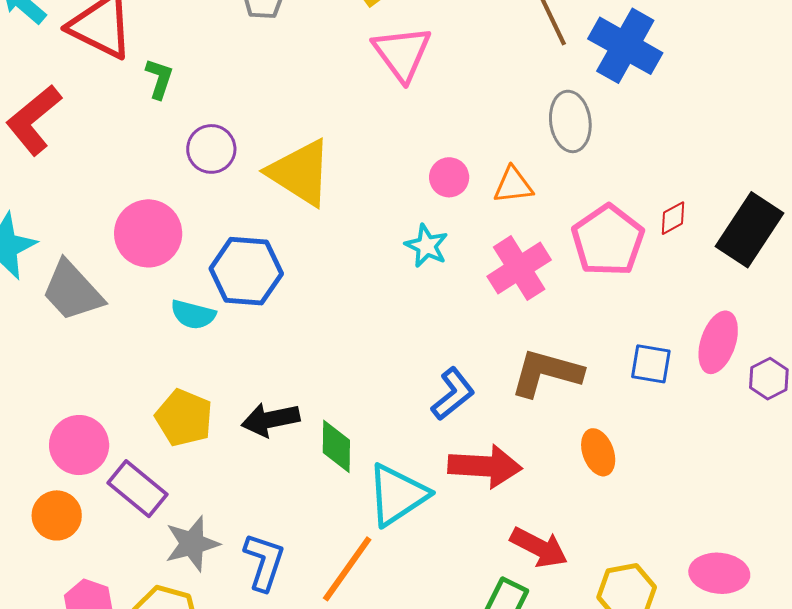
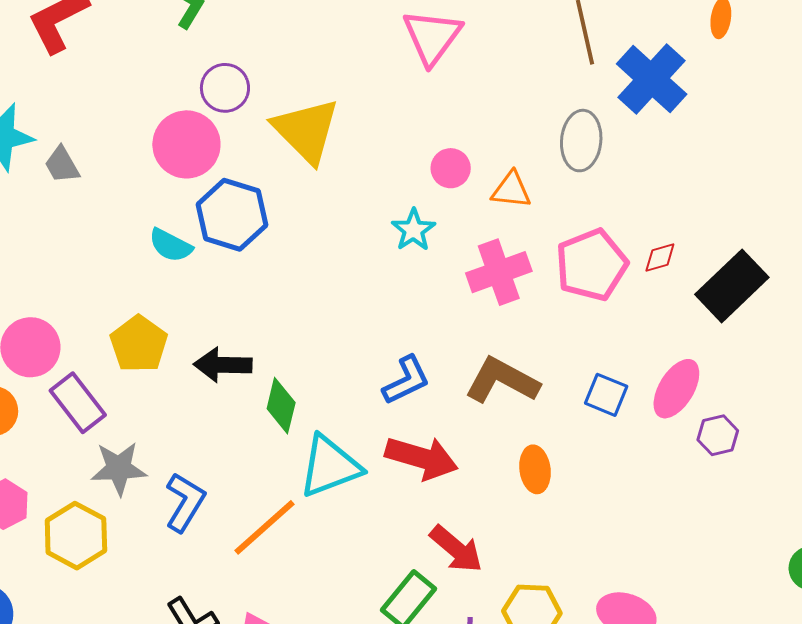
pink circle: (148, 233) -> (186, 144), moved
gray trapezoid: (72, 291) -> (62, 165), moved, size x0.6

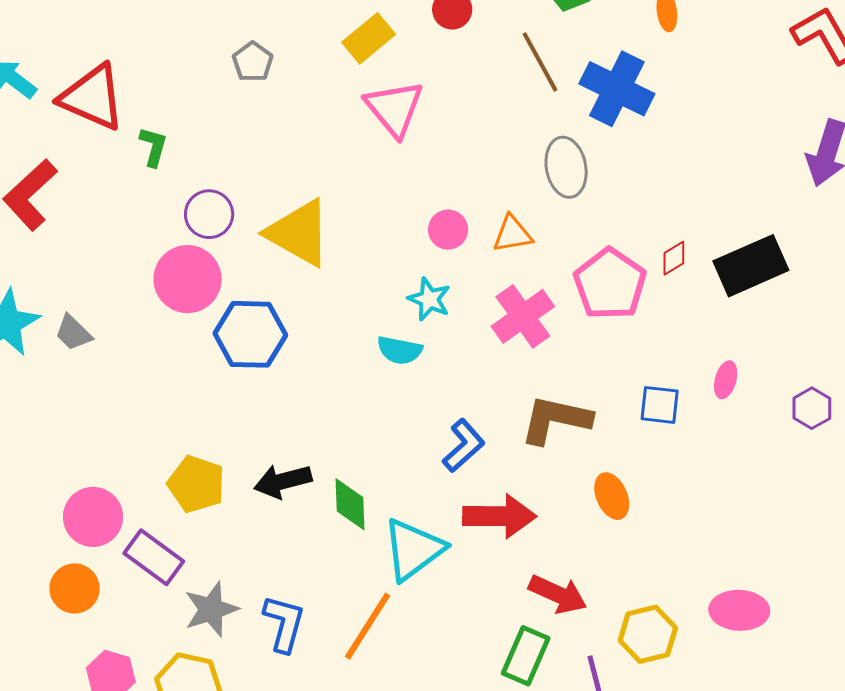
cyan semicircle: (171, 245) -> (400, 350), moved
black rectangle: (732, 286) -> (751, 266), turned 36
pink ellipse: (676, 389) -> (726, 380), size x0.6
purple hexagon: (718, 435) -> (812, 408), moved

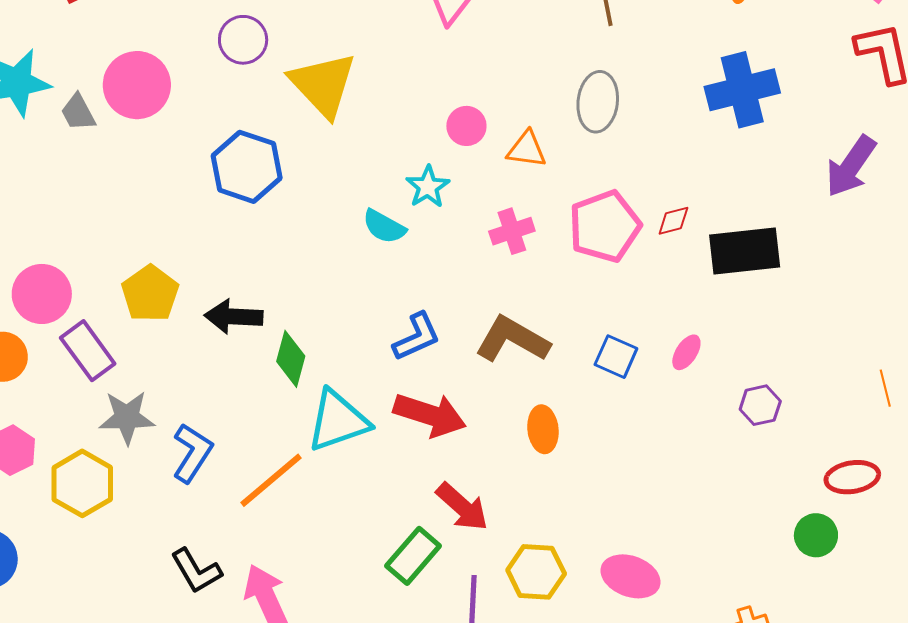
blue cross: (617, 89) -> (742, 90), moved, turned 32
pink circle: (188, 279) -> (137, 85), moved
pink cross: (523, 316) -> (512, 231), size x0.7

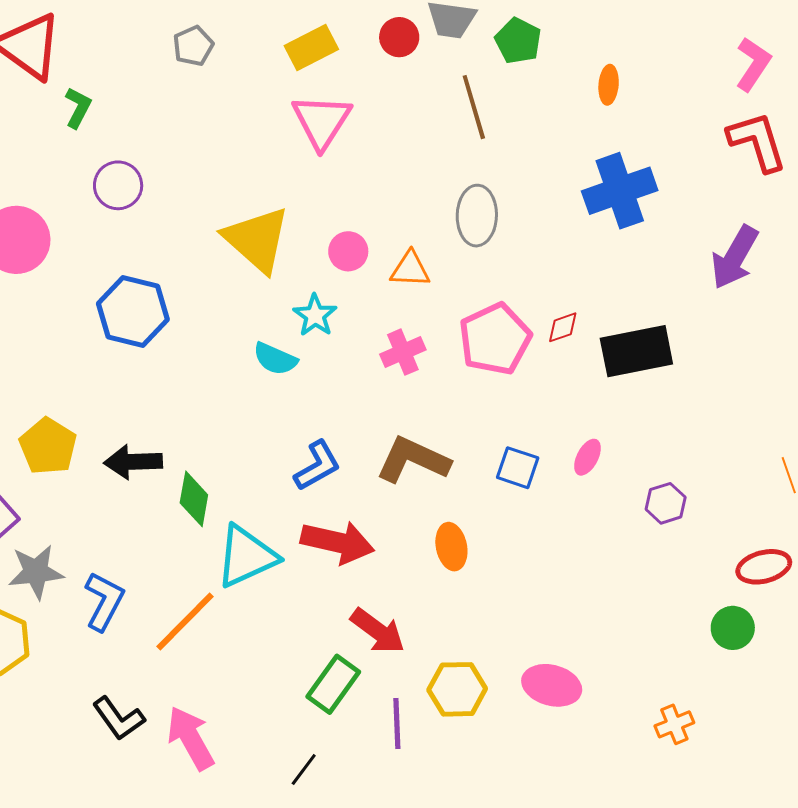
yellow triangle: (323, 85) -> (257, 239), moved

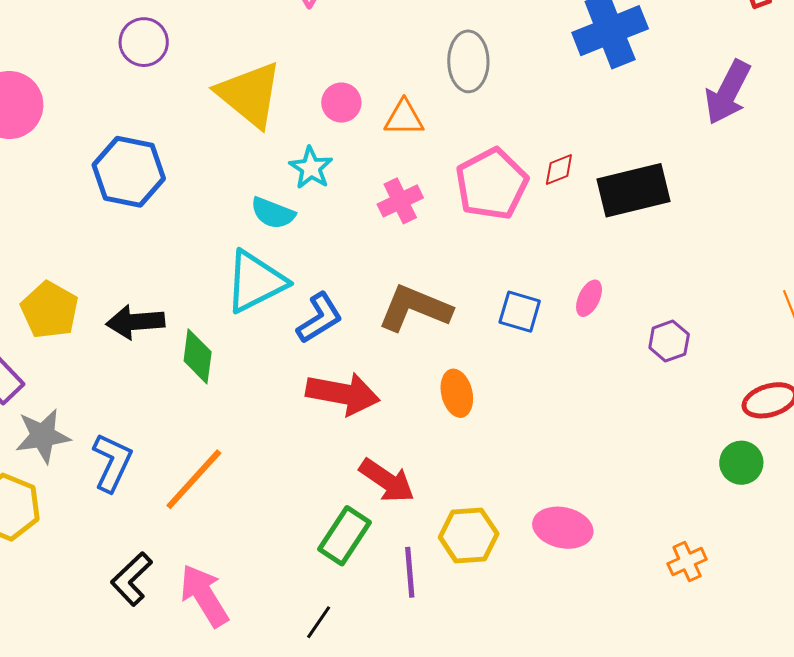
purple circle: (118, 185) -> (144, 42), moved
cyan triangle: (246, 556) -> (255, 282), moved
black L-shape: (119, 718) -> (132, 579), turned 84

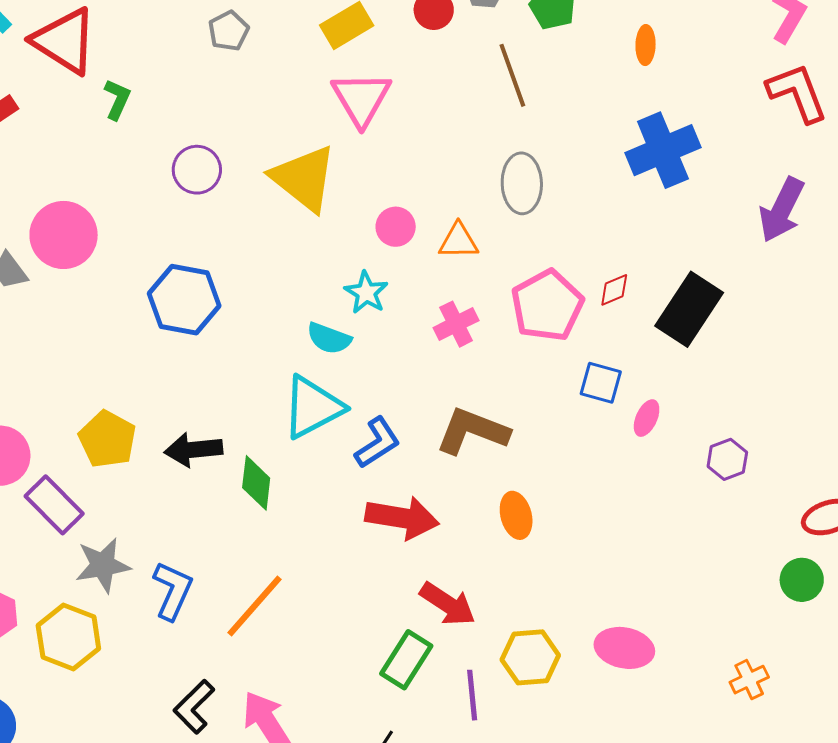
yellow triangle: (250, 94) -> (304, 178), moved
black rectangle: (633, 190) -> (689, 309), turned -42
blue square: (520, 312) -> (601, 383), moved

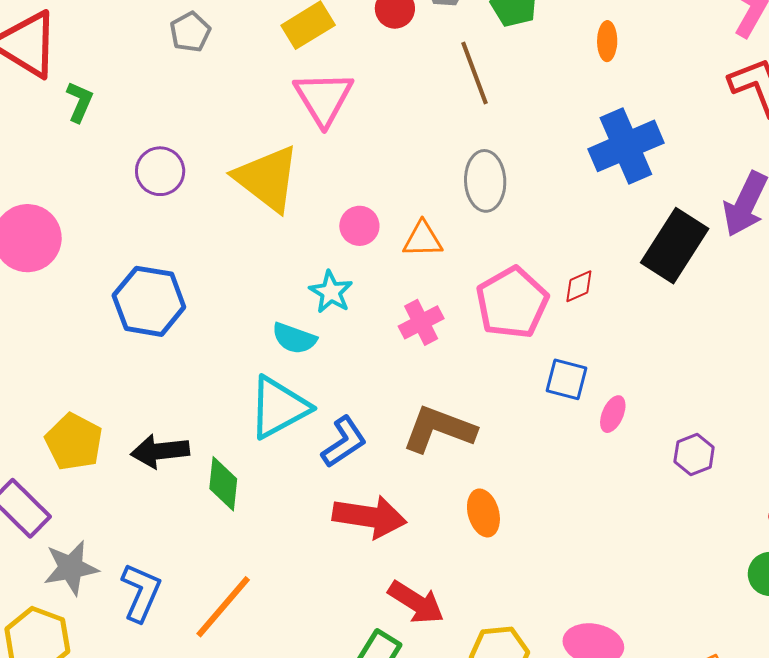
black rectangle: (689, 309) -> (675, 246), moved

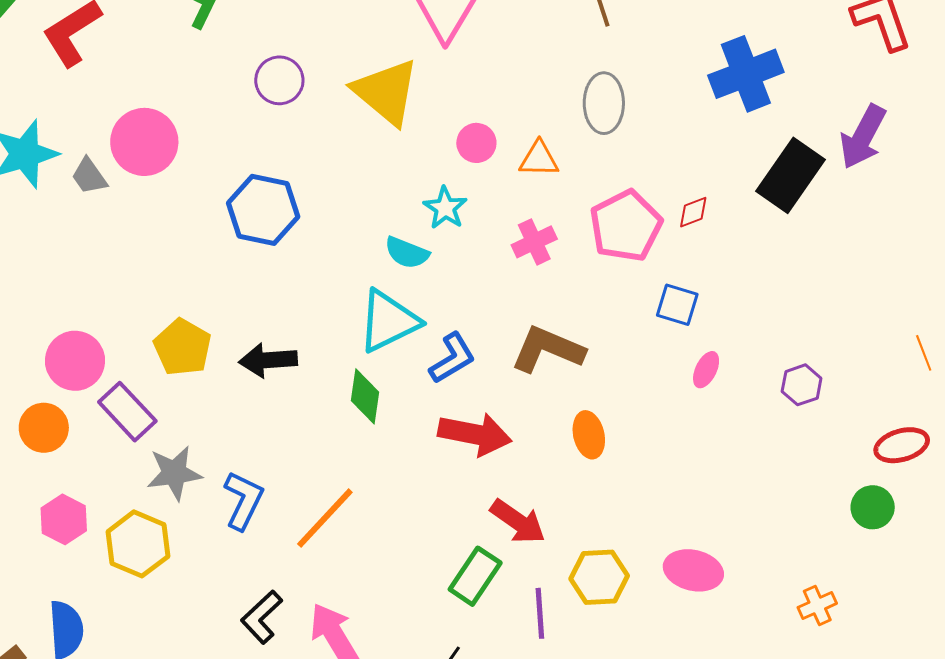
pink ellipse: (613, 414) -> (706, 370), moved
green diamond: (223, 484) -> (365, 396), moved

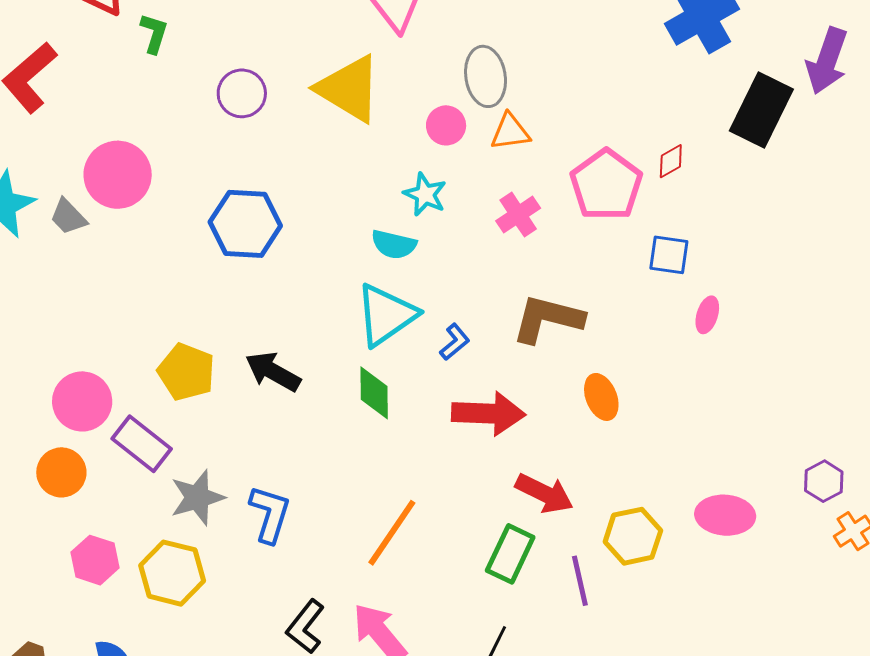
gray ellipse: (604, 103) -> (486, 76), moved
blue L-shape: (452, 358) -> (455, 342), size x0.7
black arrow: (268, 360) -> (273, 372), turned 42
purple hexagon: (802, 385) -> (824, 481), moved
orange line: (325, 518) -> (392, 533), moved

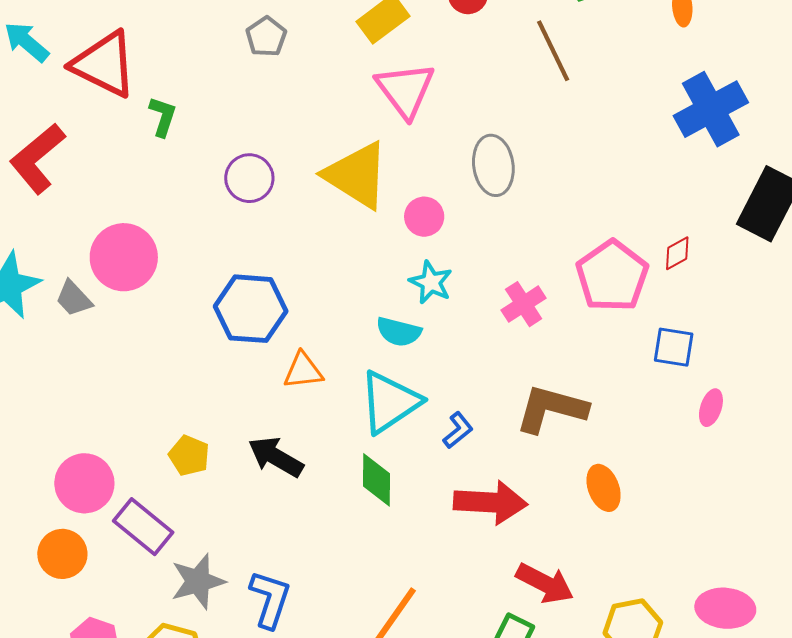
pink circle: (446, 125) -> (424, 217), moved
orange triangle: (510, 132) -> (303, 371), moved
yellow pentagon: (186, 372) -> (189, 456), size x0.7

